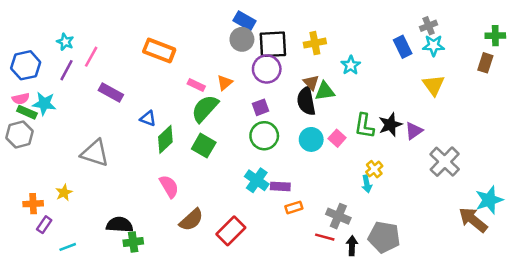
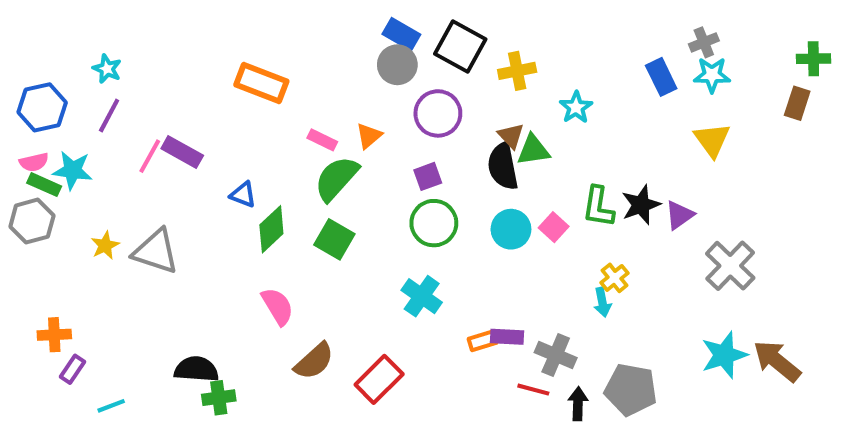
black square: (273, 44) -> (460, 46), moved, turned 32
pink line: (91, 57) -> (150, 156), moved
purple rectangle: (280, 186) -> (507, 337), moved
yellow star: (64, 193) -> (105, 245), moved
cyan star: (489, 200) -> (724, 355), moved

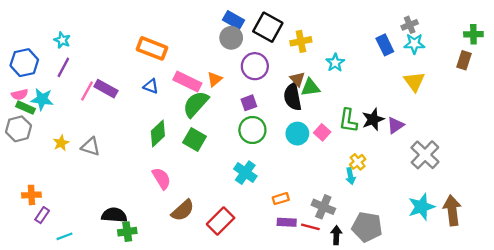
pink rectangle: (322, 140) -> (187, 82), size x1.6
blue triangle: (243, 195) -> (151, 86), moved
gray triangle: (156, 252) -> (91, 147), size x0.7
purple rectangle: (507, 337) -> (287, 222), moved
brown arrow: (777, 361) -> (452, 210), turned 44

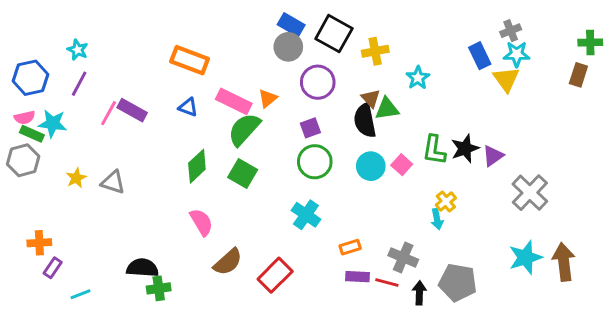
yellow triangle: (414, 82) -> (506, 79), moved

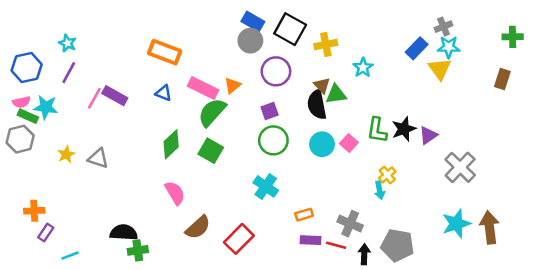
blue rectangle: (480, 56) -> (417, 48), turned 70
brown rectangle: (578, 75) -> (502, 79), moved

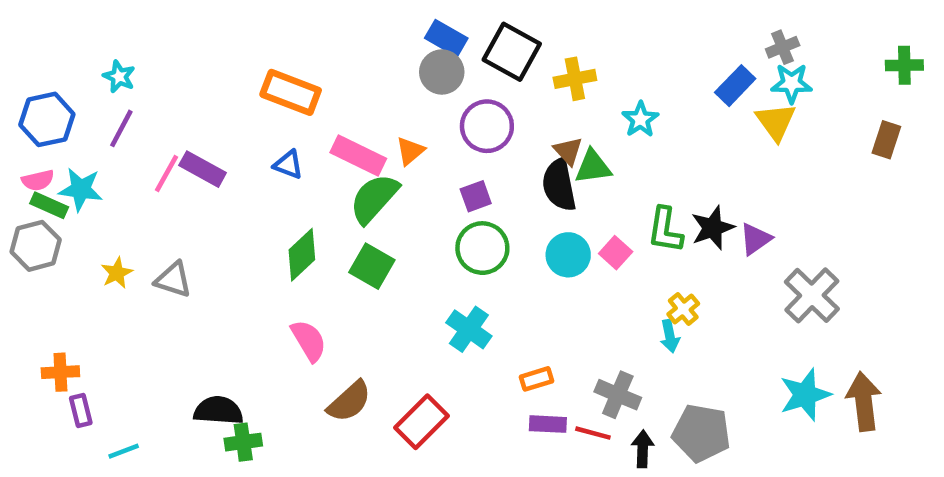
purple rectangle: (46, 233) -> (81, 411), turned -48

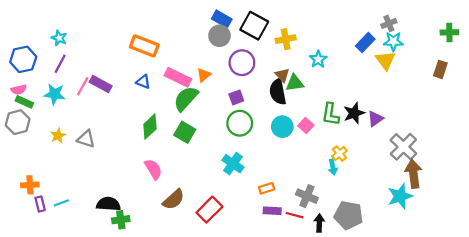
cyan star: (81, 189) -> (55, 94), moved
brown arrow: (864, 401) -> (414, 174), moved
cyan line: (124, 451) -> (61, 203), moved

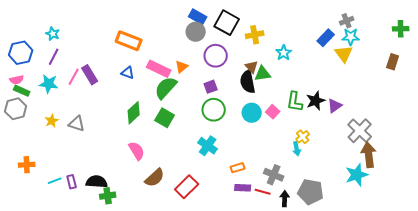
purple rectangle: (101, 84) -> (90, 75), turned 30
purple rectangle: (40, 204) -> (72, 182), moved

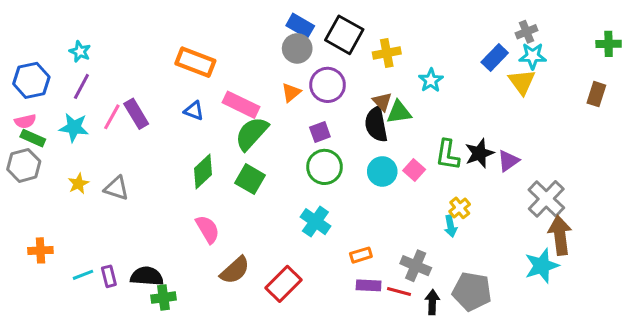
orange triangle: (182, 67) -> (291, 92), moved

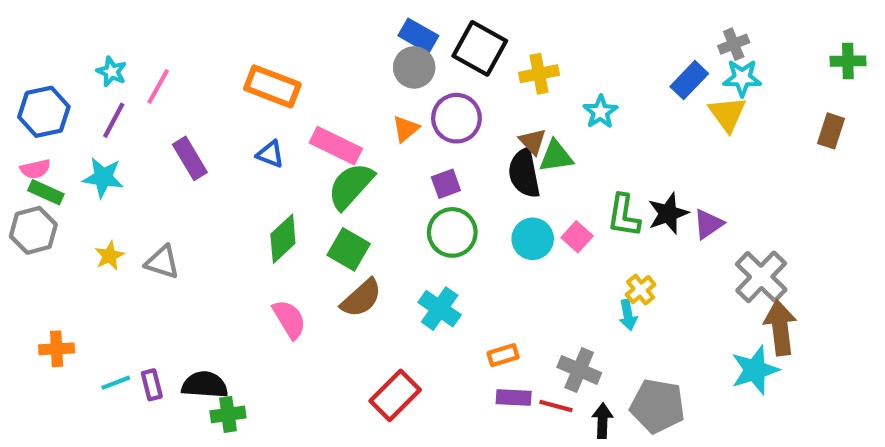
pink line: (112, 117) -> (158, 86), moved
brown semicircle: (235, 270) -> (361, 298), moved

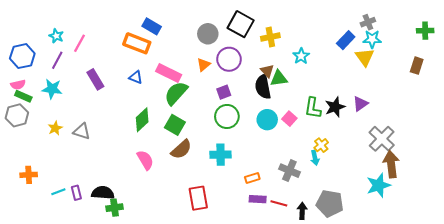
blue rectangle: (418, 36) -> (152, 26), moved
purple triangle: (708, 224) -> (360, 104), moved
cyan cross: (440, 309) -> (221, 155), turned -36
gray cross: (579, 370) -> (289, 171), moved
red rectangle: (395, 395) -> (198, 198), turned -55

